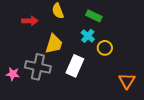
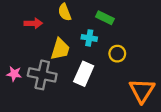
cyan cross: (88, 36) -> (89, 38), moved, turned -32
pink star: (13, 74) -> (14, 74), moved
orange triangle: (127, 81) -> (142, 91), size x1.4

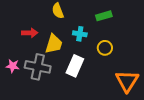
green rectangle: (105, 18) -> (104, 16), moved, turned -42
red arrow: (33, 23) -> (30, 33), moved

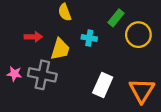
green rectangle: (104, 16) -> (116, 18), turned -35
yellow circle: (105, 48) -> (138, 35), moved, size x1.5
white rectangle: (75, 66) -> (103, 85), moved

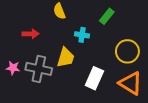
yellow circle: (138, 35) -> (127, 51), moved
yellow trapezoid: (60, 49) -> (66, 58), moved
orange triangle: (142, 91) -> (131, 83), turned -30

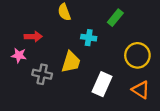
pink star: (13, 68) -> (19, 55), moved
gray cross: (39, 69) -> (42, 74), size x0.7
orange triangle: (131, 83) -> (141, 90), size x0.7

